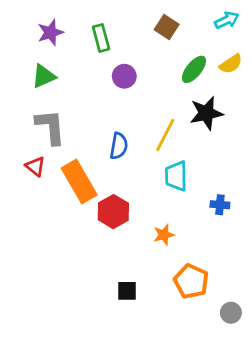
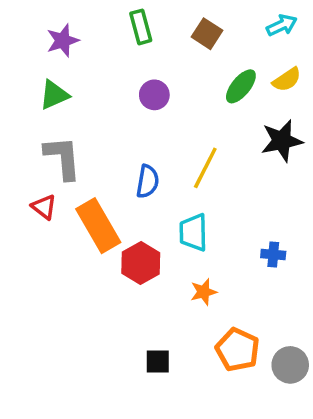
green rectangle: (101, 38) -> (141, 27), moved
black star: (206, 113) -> (282, 141), moved
cyan trapezoid: (176, 176) -> (193, 232), moved
gray circle: (231, 313) -> (290, 365), moved, size x1.4

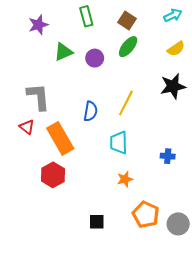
green ellipse: (241, 86) -> (128, 47), moved
green triangle: (54, 95) -> (63, 52), moved
red hexagon: (141, 263) -> (53, 175), moved

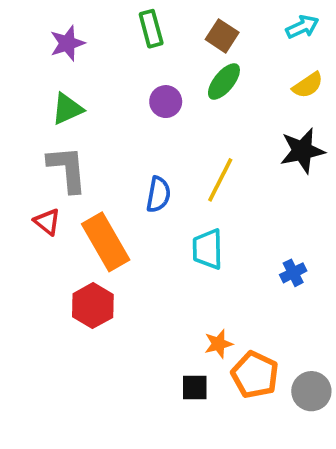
green triangle: (63, 52) -> (67, 109), moved
blue cross: (168, 156) -> (293, 273), turned -32
orange star: (125, 179) -> (218, 344), moved
black square: (97, 222) -> (195, 388), moved

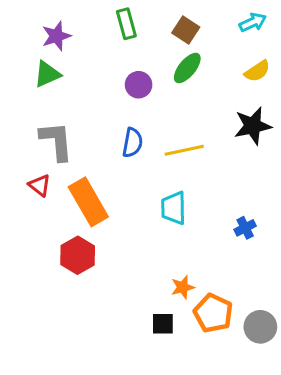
green triangle: (67, 109) -> (47, 74), moved
yellow line: (220, 180) -> (184, 150), turned 51
blue semicircle: (158, 194) -> (132, 143), moved

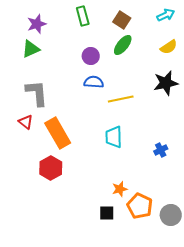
blue semicircle: (132, 143) -> (94, 82), moved, turned -96

